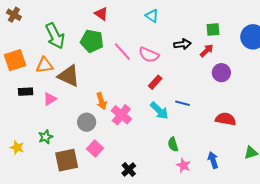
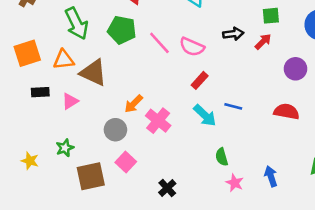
purple circle: (221, 73) -> (295, 69), moved
orange arrow: (101, 101) -> (134, 104), turned 63
red semicircle: (226, 119) -> (286, 112), moved

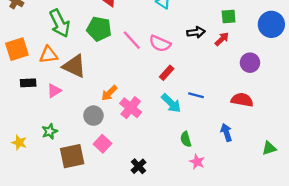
blue arrow: (271, 176) -> (226, 132), moved

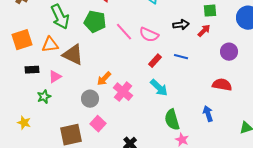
blue line: (196, 95) -> (181, 57), moved
green star: (50, 131) -> (44, 97), moved
green semicircle: (186, 139) -> (172, 120), size x1.5

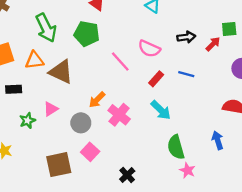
green square: (210, 11) -> (229, 29), moved
pink line: (124, 32) -> (120, 61), moved
pink triangle: (55, 77) -> (51, 109), moved

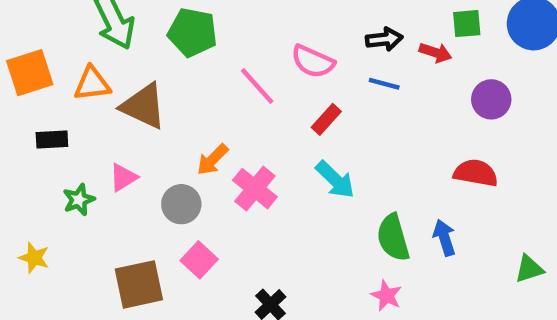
red arrow: (213, 44) -> (436, 53), turned 63
blue line: (186, 74) -> (384, 84), moved
green semicircle: (176, 147) -> (393, 238), moved

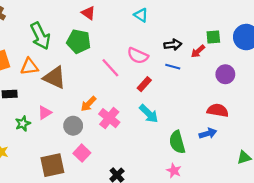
red arrow: (436, 53) -> (198, 51), turned 120
blue arrow: (444, 238) -> (208, 133), moved, turned 91

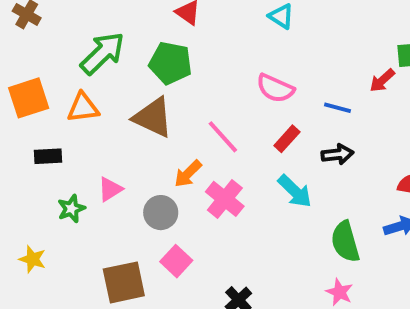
green arrow: (40, 36) -> (102, 53), turned -108
black arrow: (173, 45) -> (337, 154), moved
pink line: (110, 68) -> (223, 137), moved
brown triangle: (55, 78) -> (153, 117), moved

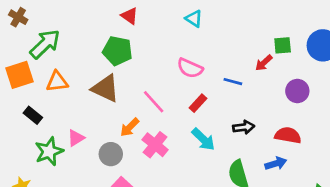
green arrow: (102, 53) -> (45, 44), moved
black arrow: (337, 154) -> (244, 127), moved
black rectangle: (48, 156) -> (33, 115), turned 42
green star: (71, 209) -> (49, 151), size x1.5

